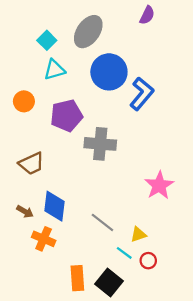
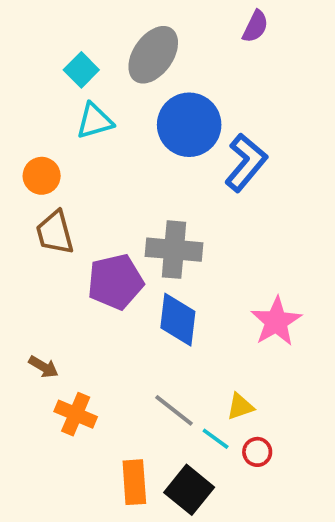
purple pentagon: (66, 116) -> (115, 282), moved
brown trapezoid: (32, 164) -> (55, 233), moved, turned 100
blue diamond: (54, 206) -> (178, 320), moved
gray line: (102, 222) -> (174, 410), moved

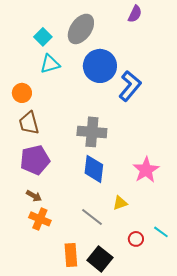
purple pentagon: (115, 282) -> (35, 160), moved
brown arrow: (43, 367) -> (34, 196), moved
yellow triangle: (240, 407) -> (120, 203), moved
cyan line: (216, 439) -> (161, 232), moved

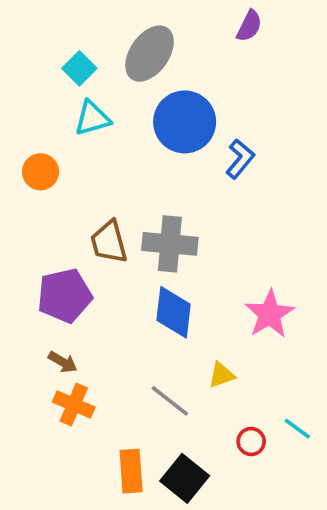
blue L-shape: (130, 86) -> (240, 159), size x0.7
brown trapezoid: (29, 123) -> (109, 242), moved

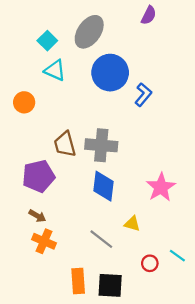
cyan triangle: (92, 118) -> (55, 70), turned 40
yellow triangle: (222, 375) -> (132, 224), turned 35
black square: (185, 478) -> (110, 285), turned -36

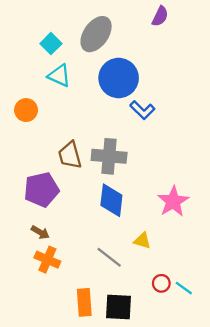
blue L-shape: (143, 95) -> (142, 110), moved, turned 95
cyan line: (177, 256) -> (184, 288), moved

